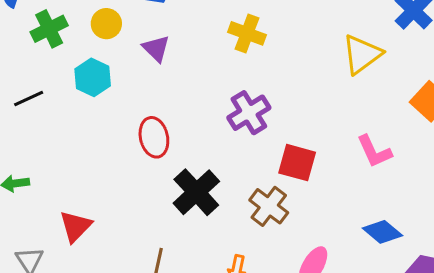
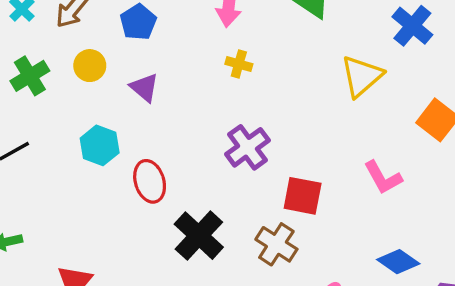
yellow cross: (247, 33) -> (239, 64), size x0.7
cyan hexagon: (93, 77) -> (100, 145), moved

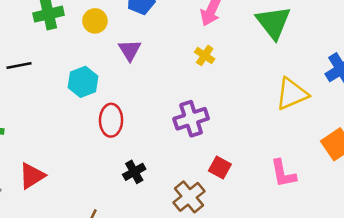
red square: (303, 196) -> (220, 167), size x0.7
black cross: (199, 236) -> (134, 172), size x0.6

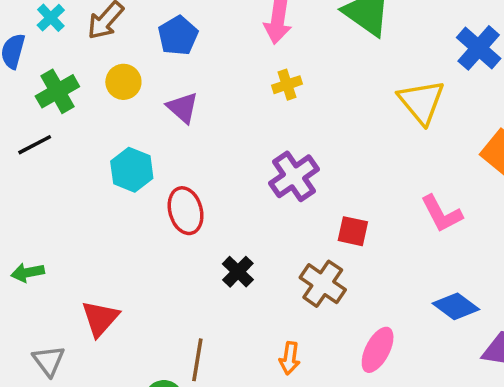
yellow cross: (205, 56) -> (287, 85), turned -36
black line: (19, 66) -> (35, 145), moved
yellow triangle: (292, 94) -> (421, 102), turned -30

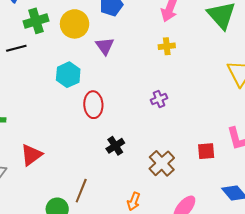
yellow circle: (123, 82) -> (75, 24), size x1.4
purple cross: (294, 176) -> (159, 99), size x0.6
red square: (353, 231) -> (206, 151), moved, turned -30

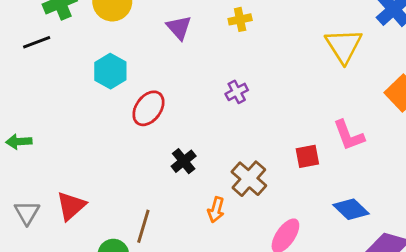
purple triangle: (105, 46) -> (179, 28), moved
red ellipse: (93, 105) -> (148, 108), turned 45
red triangle: (31, 155) -> (71, 206), moved
orange arrow: (134, 201) -> (216, 210), moved

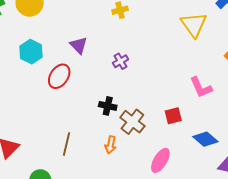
purple triangle: (179, 28) -> (79, 45), moved
red square: (307, 156) -> (173, 116), moved
black cross: (184, 161) -> (108, 106), moved, turned -36
brown line: (143, 226) -> (66, 144), moved

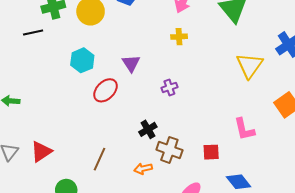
black cross: (108, 106) -> (148, 129), turned 36
brown cross: (132, 122) -> (169, 150), turned -30
orange arrow: (111, 145) -> (143, 169), turned 54

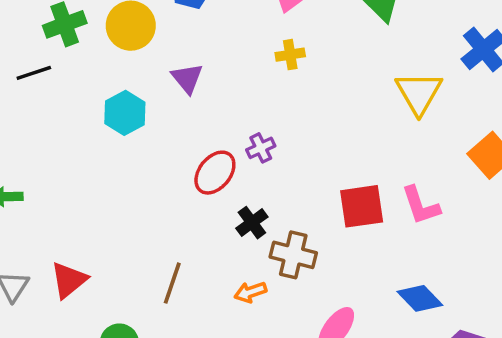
purple triangle: (131, 63) -> (187, 78), moved
purple cross: (169, 87) -> (261, 148), moved
red ellipse: (106, 90) -> (215, 173), moved
red square: (211, 152) -> (362, 206), moved, size x1.5

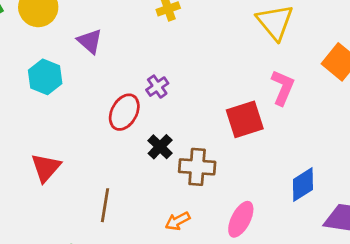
pink L-shape: (421, 205) -> (283, 87), moved, turned -129
red triangle: (69, 280) -> (46, 168), moved
orange arrow: (250, 292) -> (178, 221), moved
blue diamond: (420, 298) -> (303, 184), turned -69

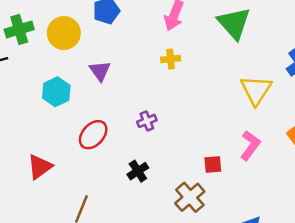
red ellipse: (124, 112) -> (93, 135), moved
red square: (245, 119) -> (213, 164), size x0.6
brown cross: (197, 167) -> (190, 197), moved, turned 32

